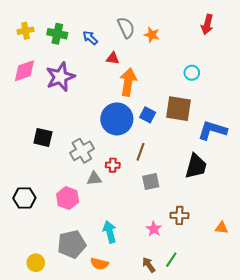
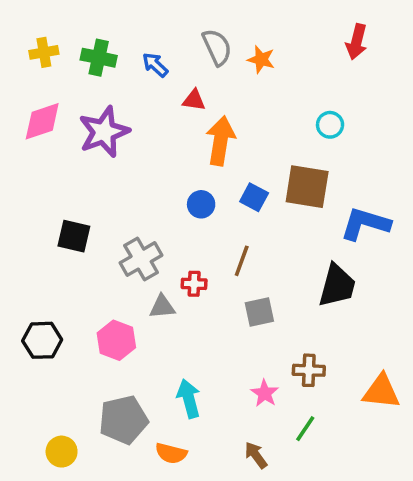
blue circle: (117, 119) -> (201, 204), size x0.5
orange triangle: (222, 228) -> (381, 392), size x1.6
green line: (171, 260) -> (305, 429), moved

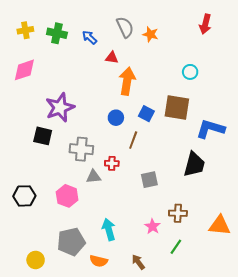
purple star: (104, 132) -> (60, 107), moved
gray cross: (141, 259) -> (81, 149), turned 35
brown line: (242, 261) -> (133, 140), moved
brown arrow: (256, 455) -> (138, 262), moved

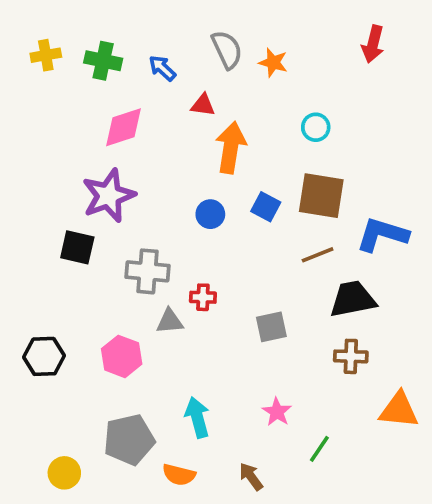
pink diamond: (24, 70) -> (123, 127), moved
cyan circle: (190, 72) -> (316, 127), moved
brown line: (133, 140) -> (318, 255), moved, turned 48
black trapezoid: (194, 164) -> (353, 299), turned -116
brown cross: (178, 213) -> (351, 356), moved

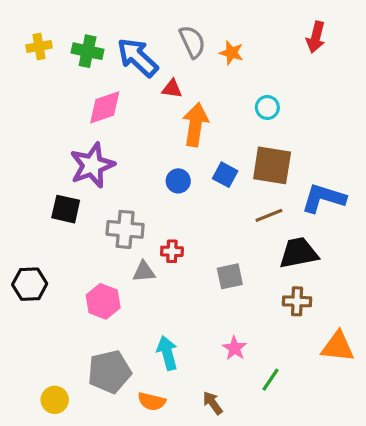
blue arrow: (162, 68) -> (138, 57), size x1.8
black hexagon: (44, 356) -> (30, 284), moved

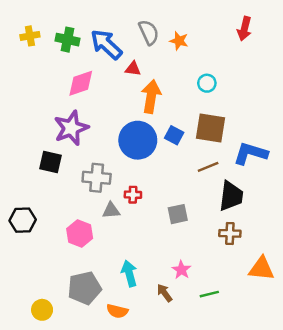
blue circle: (178, 181) -> (138, 140), size x2.0
black trapezoid: (299, 253) -> (231, 196), turned 108
green line: (270, 380) -> (209, 294), turned 42
brown arrow: (213, 403) -> (164, 293), moved

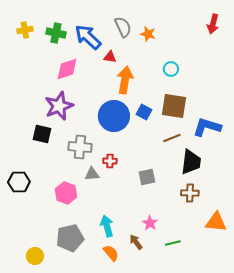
red arrow: (244, 29) -> (213, 24), moved
orange semicircle: (117, 311) -> (111, 253), moved, turned -144

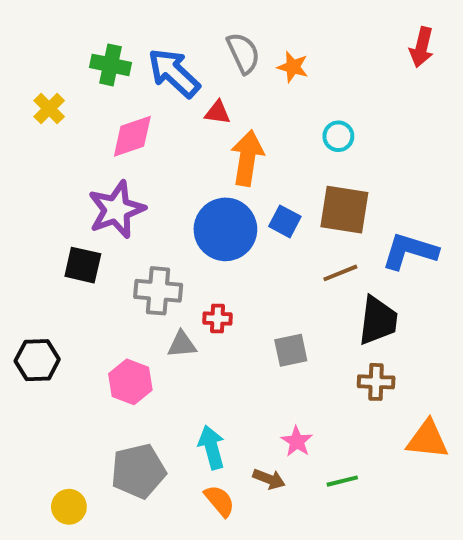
yellow cross: (25, 30) -> (49, 109), moved, turned -35
brown arrow: (136, 242) -> (269, 479), turned 147

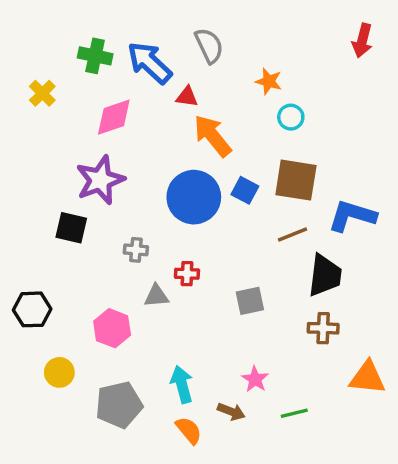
orange star: (293, 67) -> (269, 81), moved
orange arrow: (247, 158) -> (213, 136), turned -48
gray cross: (158, 291) -> (136, 250), size x0.6
yellow circle: (69, 507) -> (59, 372), moved

